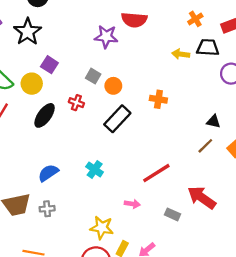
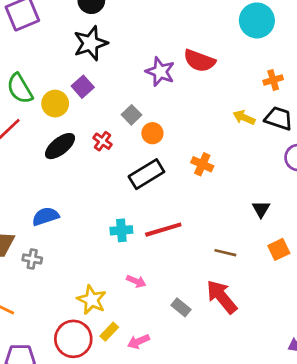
black star: (28, 32) -> (91, 43), moved
black triangle: (214, 121) -> (261, 209), turned 32
brown line: (205, 146) -> (225, 253), moved, turned 42
cyan cross: (95, 169) -> (121, 230), moved, turned 35
red line: (156, 173) -> (163, 230), moved

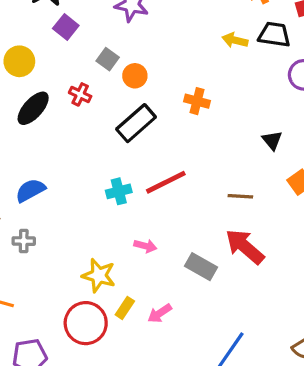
purple square: (83, 87) -> (66, 27), moved
gray rectangle: (181, 307) -> (201, 267), size x1.4

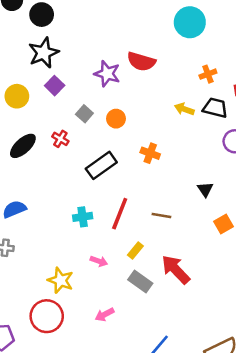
yellow circle: (19, 61) -> (17, 96), moved
orange circle: (135, 76) -> (116, 119), moved
red line: (166, 182) -> (120, 214), turned -48
brown line: (240, 196) -> (161, 216), moved
yellow rectangle: (125, 308) -> (135, 250), moved

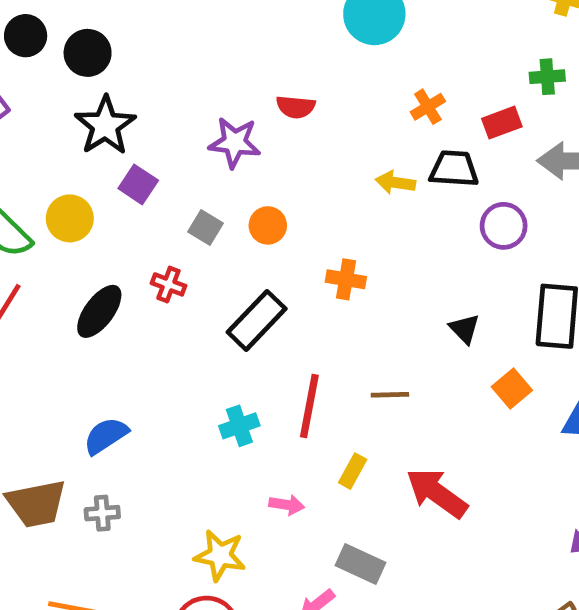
red semicircle: (141, 62) -> (296, 107), size x0.7
gray rectangle: (140, 282) -> (361, 564), moved

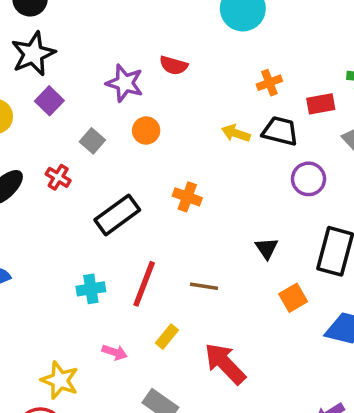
orange circle: (268, 225) -> (146, 131), moved

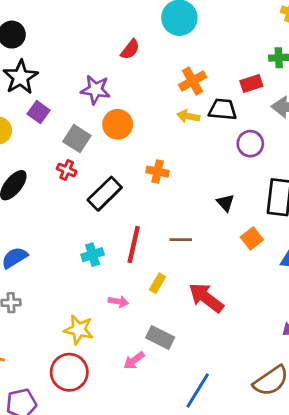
red semicircle: (174, 65) -> (130, 49), moved, turned -60
orange cross: (269, 83) -> (193, 81), moved, size x1.4
orange circle: (146, 131) -> (118, 124), size x1.4
gray square: (92, 141) -> (77, 139), size x1.4
red cross: (58, 177) -> (67, 170), moved

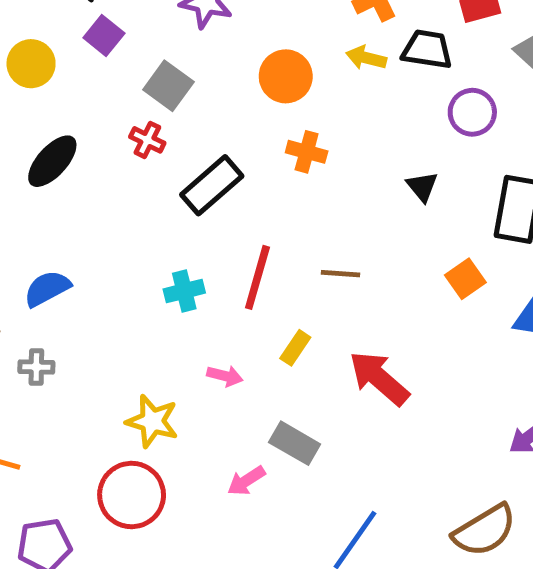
orange circle: (118, 124) -> (286, 76), moved
black triangle: (225, 203) -> (422, 187), moved

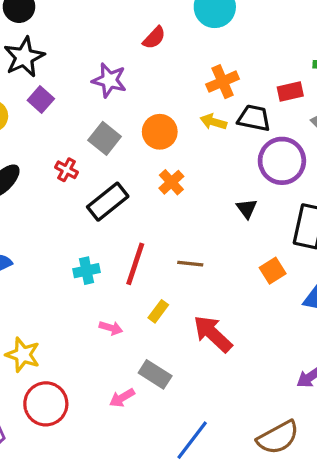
gray square: (168, 86) -> (105, 138), moved
purple circle: (472, 112) -> (282, 161), size x1.5
orange cross: (307, 152) -> (171, 182), turned 30
yellow star: (152, 421) -> (23, 355), moved

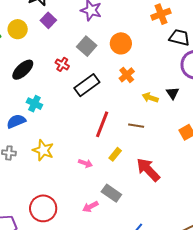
yellow arrow: (213, 122) -> (150, 98), moved
cyan cross: (87, 271) -> (34, 104), moved, turned 35
yellow star: (23, 355) -> (43, 150), moved

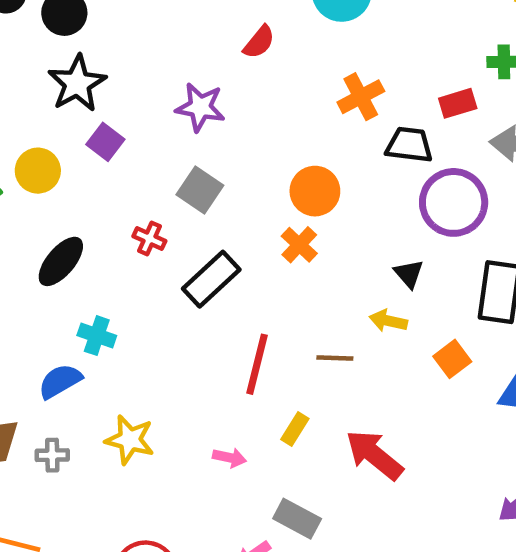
orange circle: (121, 43) -> (315, 191), moved
yellow arrow: (150, 98) -> (388, 321), moved

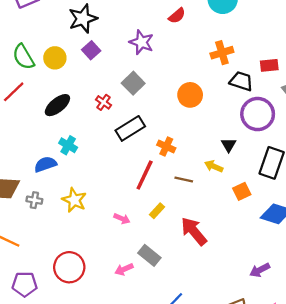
orange cross: (299, 245) -> (166, 147), moved, turned -30

